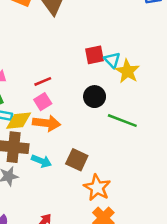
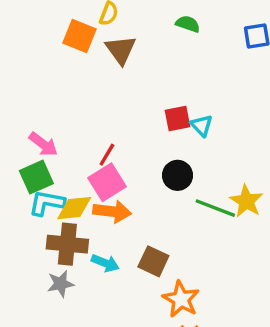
yellow star: (127, 71) -> (246, 201), moved
red line: (43, 81) -> (107, 155), turned -36
pink square: (43, 102) -> (107, 182), size x1.5

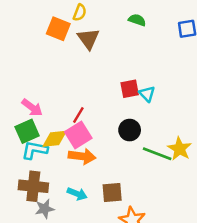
yellow diamond: (74, 208) -> (55, 139), moved
brown cross: (67, 244) -> (33, 186), moved
brown square: (153, 261) -> (112, 193), turned -30

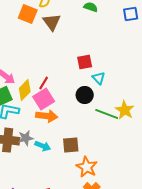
cyan triangle: (147, 94) -> (99, 78), moved
yellow diamond: (55, 139) -> (25, 90), moved, turned -40
gray star: (45, 209) -> (26, 138), moved

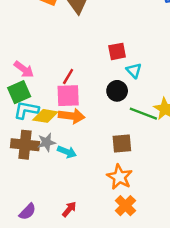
yellow diamond: (25, 90) -> (45, 116), moved, turned 55
pink square: (44, 99) -> (68, 96), turned 30
brown square: (71, 145) -> (122, 143), moved

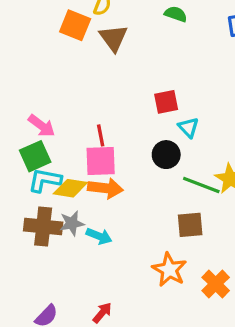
red line: (68, 77) -> (101, 135), turned -42
brown square: (122, 143) -> (190, 225), moved
orange cross: (125, 206) -> (216, 284), moved

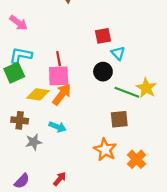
pink arrow: (42, 126) -> (19, 23), moved
cyan L-shape: (45, 180) -> (21, 55), moved
orange arrow: (105, 188) -> (62, 94), turned -60
gray star: (72, 223) -> (34, 142), moved
brown cross: (43, 226) -> (20, 120), size x0.7

